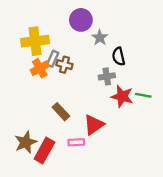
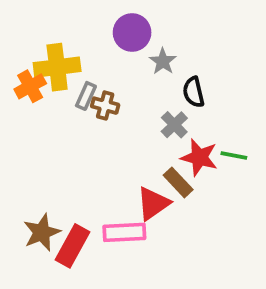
orange cross: (40, 68) -> (30, 86), moved
gray cross: (107, 76) -> (174, 125), turned -35
brown rectangle: (61, 112) -> (178, 182), moved
pink rectangle: (76, 142) -> (124, 232), size x1.5

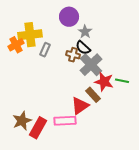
black semicircle: (194, 92) -> (83, 48), moved, turned -35
brown cross: (105, 106) -> (73, 55), moved
gray cross: (174, 125) -> (91, 65), size x1.6

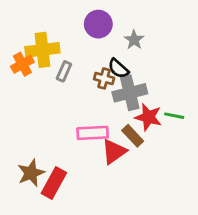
gray star: (85, 32) -> (134, 40), moved
gray cross: (91, 65) -> (130, 93), turned 30
pink rectangle: (65, 121) -> (93, 133), moved

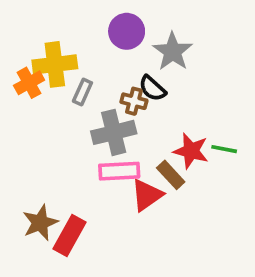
gray star: (134, 40) -> (173, 52), size x1.5
gray cross: (130, 93) -> (114, 132), moved

